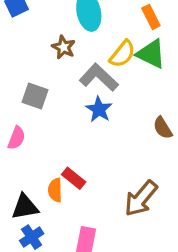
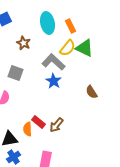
orange rectangle: (151, 17) -> (70, 26), moved
brown star: (64, 47) -> (24, 43), moved
brown arrow: (141, 198) -> (56, 125), moved, size x0.7

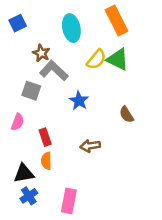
orange rectangle: (70, 26) -> (116, 21), moved, size x1.6
gray L-shape: (54, 62) -> (54, 71), moved
red rectangle: (38, 122) -> (45, 137), moved, turned 32
brown arrow: (56, 125) -> (90, 146), moved, turned 42

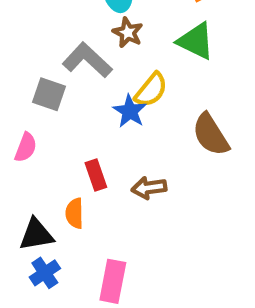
brown star: (41, 53) -> (128, 33), moved
yellow semicircle: (96, 59) -> (151, 90), moved
brown semicircle: (126, 114) -> (211, 135), size x1.5
red rectangle: (45, 137) -> (96, 175), moved

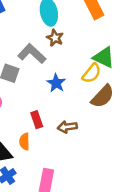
green triangle: (196, 41) -> (104, 57), moved
yellow semicircle: (151, 90) -> (92, 73), moved
brown semicircle: (211, 135) -> (103, 96), turned -105

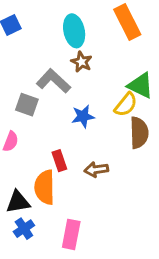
blue star: (56, 83) -> (83, 116), turned 30
brown semicircle: (103, 96) -> (139, 133), turned -45
orange semicircle: (24, 142) -> (45, 187), size x1.6

